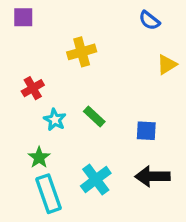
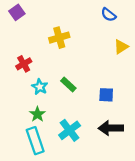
purple square: (23, 17) -> (17, 12), turned -35
green star: (39, 157) -> (37, 114), moved

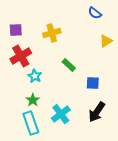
purple square: (17, 12) -> (16, 30), moved, turned 32
red cross: (24, 64) -> (21, 56), size x1.5
green rectangle: (68, 85) -> (69, 65), moved
black arrow: (111, 128) -> (97, 112), turned -55

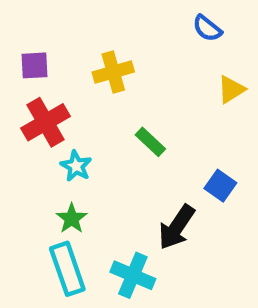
blue square: (93, 83) -> (220, 186), moved, turned 32
black arrow: (97, 112) -> (177, 227), moved
cyan cross: (61, 114) -> (133, 275), moved, turned -30

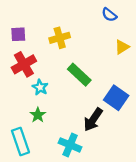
green rectangle: (150, 142) -> (79, 75), size x1.5
blue square: (220, 186) -> (116, 98), size x1.5
cyan rectangle: (67, 269) -> (20, 141), moved

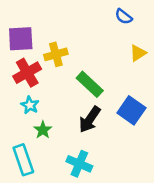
purple square: (18, 34) -> (21, 39), size x1.5
yellow cross: (60, 38) -> (56, 54), moved
cyan star: (40, 87) -> (30, 105), moved
black arrow: (93, 120) -> (90, 119), moved

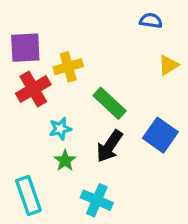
blue semicircle: (124, 17) -> (151, 21), turned 150
cyan star: (30, 105) -> (60, 129), moved, turned 30
green star: (43, 130) -> (65, 160), moved

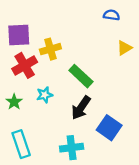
blue square: (160, 135) -> (109, 128), moved
green star: (65, 160) -> (14, 102), moved
cyan cross: (97, 200) -> (72, 148), turned -30

